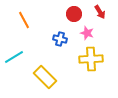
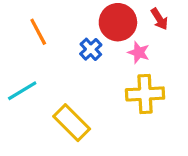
red circle: (74, 14) -> (118, 22), size x1.5
blue cross: (60, 39) -> (91, 49), moved, turned 32

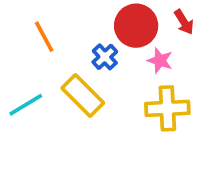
yellow rectangle: (72, 123) -> (83, 96), moved

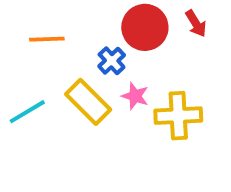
orange line: (44, 37) -> (47, 39), turned -64
pink star: (160, 61) -> (135, 96), moved

